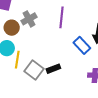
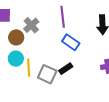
blue rectangle: (82, 45) -> (71, 42), moved

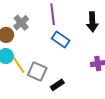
yellow line: (29, 68) -> (19, 65), turned -30
black rectangle: (66, 69) -> (57, 85), moved

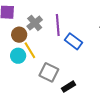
purple line: (53, 14) -> (58, 25), moved
yellow line: (19, 65) -> (30, 50), moved

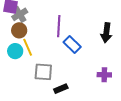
gray cross: (35, 23) -> (20, 14), moved
gray square: (49, 72) -> (43, 72), turned -30

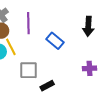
purple line: (59, 26) -> (28, 23), moved

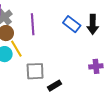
blue rectangle: (55, 41) -> (72, 24), moved

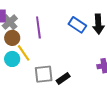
black rectangle: (54, 86) -> (63, 78), moved

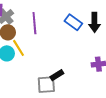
gray square: (44, 74) -> (46, 85), moved

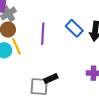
purple line: (34, 23) -> (43, 34), moved

